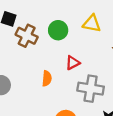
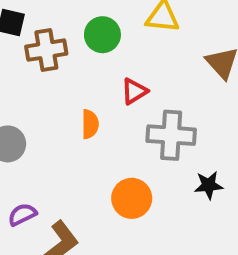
brown cross: (27, 36) -> (46, 50), turned -30

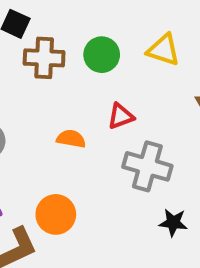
orange semicircle: (90, 124) -> (71, 139), turned -92
orange circle: (132, 198) -> (56, 214), moved

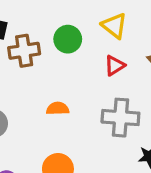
yellow triangle: (163, 50) -> (114, 26), turned 32
red triangle: (121, 116) -> (115, 65), moved

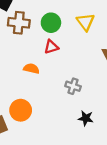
red triangle: (115, 65) -> (51, 47), moved
gray cross: (120, 118) -> (73, 86), size x0.6

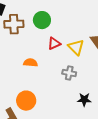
yellow triangle: (85, 22) -> (76, 47), moved
red triangle: (51, 47) -> (54, 43), moved

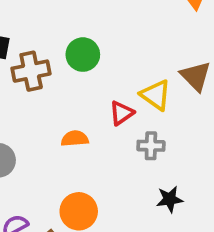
red triangle: (54, 43) -> (121, 113), moved
black star: (84, 100) -> (170, 199), moved

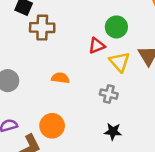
green circle: (83, 55) -> (116, 27), moved
red triangle: (121, 113) -> (97, 46), moved

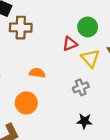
gray cross: (109, 94) -> (81, 87), turned -35
orange circle: (52, 126) -> (26, 103), moved

